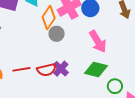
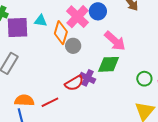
red line: (21, 69) -> (50, 102), moved
green diamond: (96, 69) -> (109, 64), moved

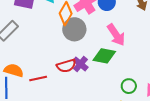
gray circle: (73, 46) -> (74, 29), size x1.5
green circle: (144, 79) -> (129, 86), moved

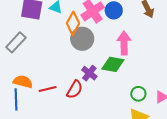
pink arrow: (116, 35) -> (124, 43), turned -145
red semicircle: (66, 66) -> (75, 89), moved, turned -42

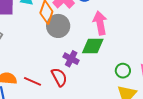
red line: (48, 89) -> (33, 81), turned 48
red semicircle: (75, 89) -> (59, 77), turned -48

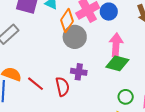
green diamond: (93, 46) -> (117, 63), moved
purple cross: (71, 59) -> (79, 72), turned -35

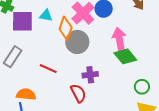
green diamond: (117, 63) -> (125, 56), turned 50
red line: (36, 84) -> (48, 69), moved

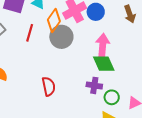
red line: (48, 69) -> (30, 33), moved, turned 66
purple cross: (90, 75) -> (94, 85), moved

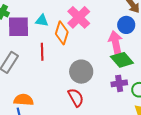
blue circle: (96, 12) -> (126, 25), moved
gray circle: (61, 37) -> (81, 72), moved

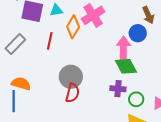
cyan triangle: (42, 20) -> (56, 10), turned -32
gray circle: (81, 72) -> (71, 77), moved
red semicircle: (76, 98) -> (72, 93), turned 30

